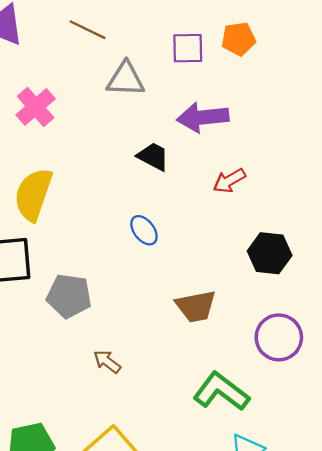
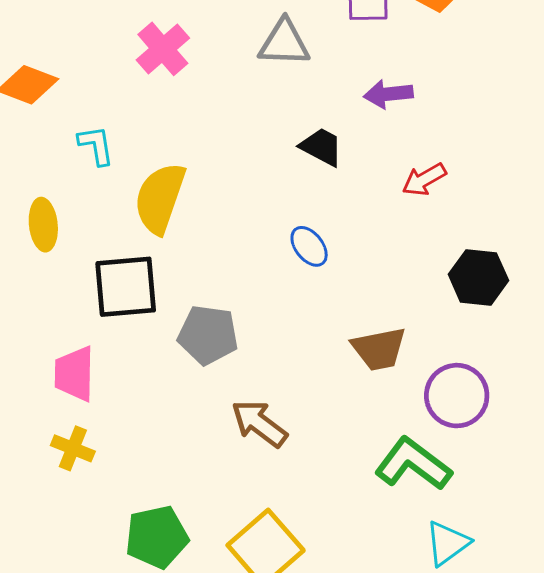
pink cross: (36, 107) -> (163, 49), moved
purple arrow: (203, 117) -> (388, 94), size x0.7
purple circle: (279, 337) -> (457, 396), moved
brown arrow: (107, 362) -> (259, 424), size x1.5

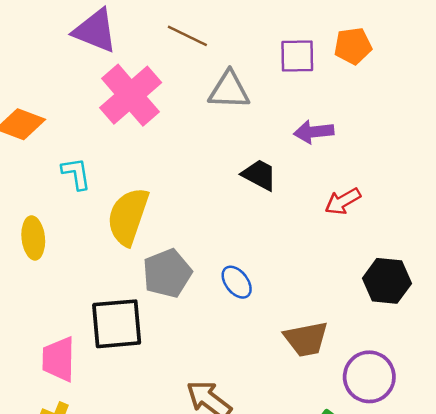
pink cross: (163, 49) -> (131, 95), size x1.4
blue ellipse: (309, 246) -> (237, 282), moved
black square: (126, 287) -> (117, 324), moved
gray pentagon: (208, 335) -> (167, 273), moved, turned -30

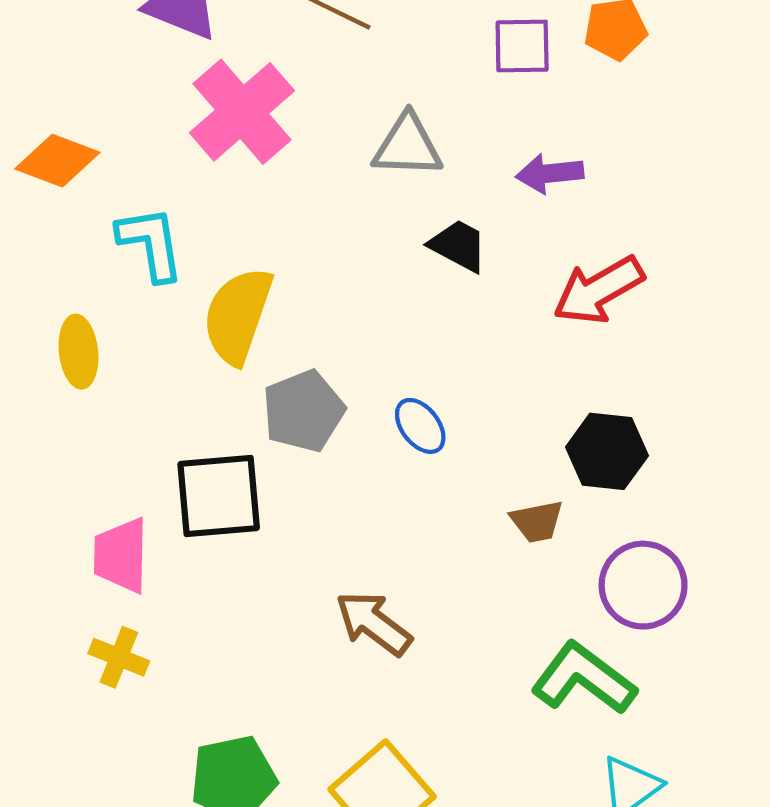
gray triangle: (229, 90) -> (407, 146), moved
cyan L-shape: (76, 173) -> (151, 243), size x1.4
red arrow: (343, 201) -> (598, 290), size x1.5
black hexagon: (387, 281) -> (607, 451), moved
brown trapezoid: (306, 339) -> (537, 521), size x0.7

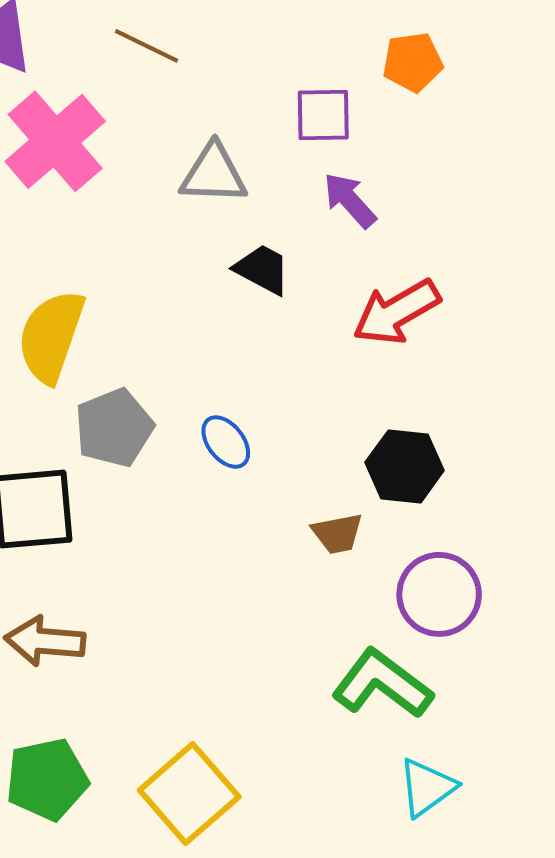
purple square: (522, 46) -> (323, 115), moved
purple arrow: (550, 173) -> (350, 200), turned 54
brown arrow: (374, 623) -> (45, 641), moved, turned -32

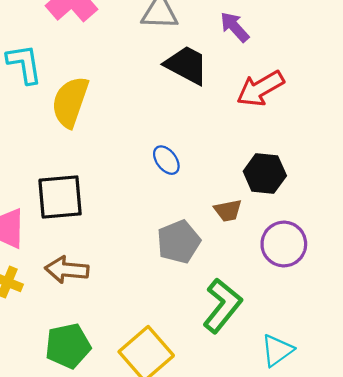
black trapezoid: (262, 269) -> (186, 65), size x1.4
gray pentagon: (114, 428) -> (179, 242), moved
green L-shape: (382, 684) -> (222, 306), moved, turned 92

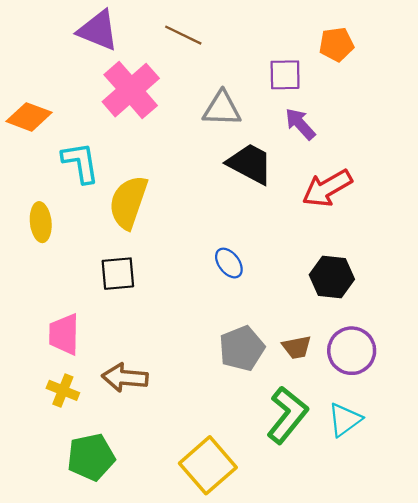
black square: (60, 197) -> (118, 274), moved, size x0.7
brown trapezoid: (228, 210) -> (297, 347), moved
green pentagon: (68, 346) -> (91, 457), moved
cyan triangle: (277, 350) -> (345, 420), moved

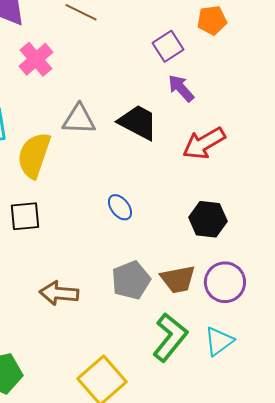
purple square: (285, 75) -> (168, 46), turned -32
pink cross: (131, 90) -> (36, 59), size x0.7
gray triangle: (222, 109) -> (79, 119), moved
brown trapezoid: (297, 347) -> (178, 279), size x1.4
brown arrow: (125, 378) -> (59, 293), moved

